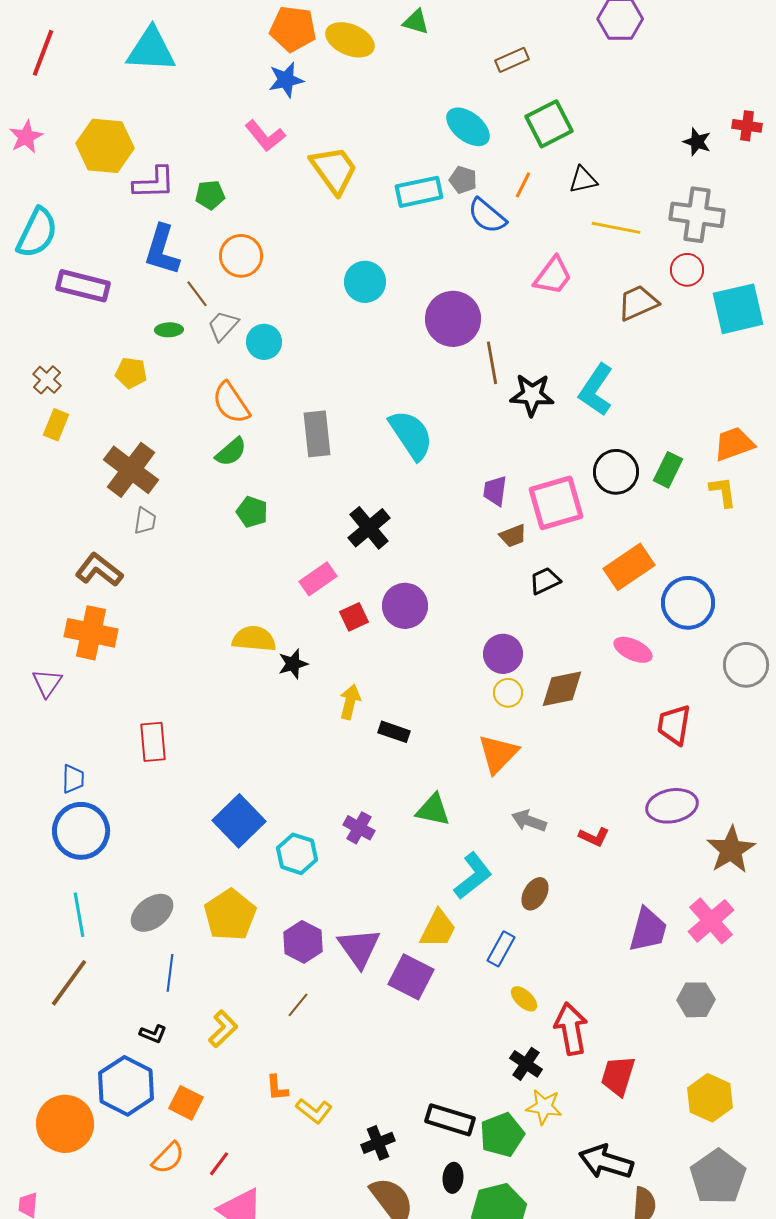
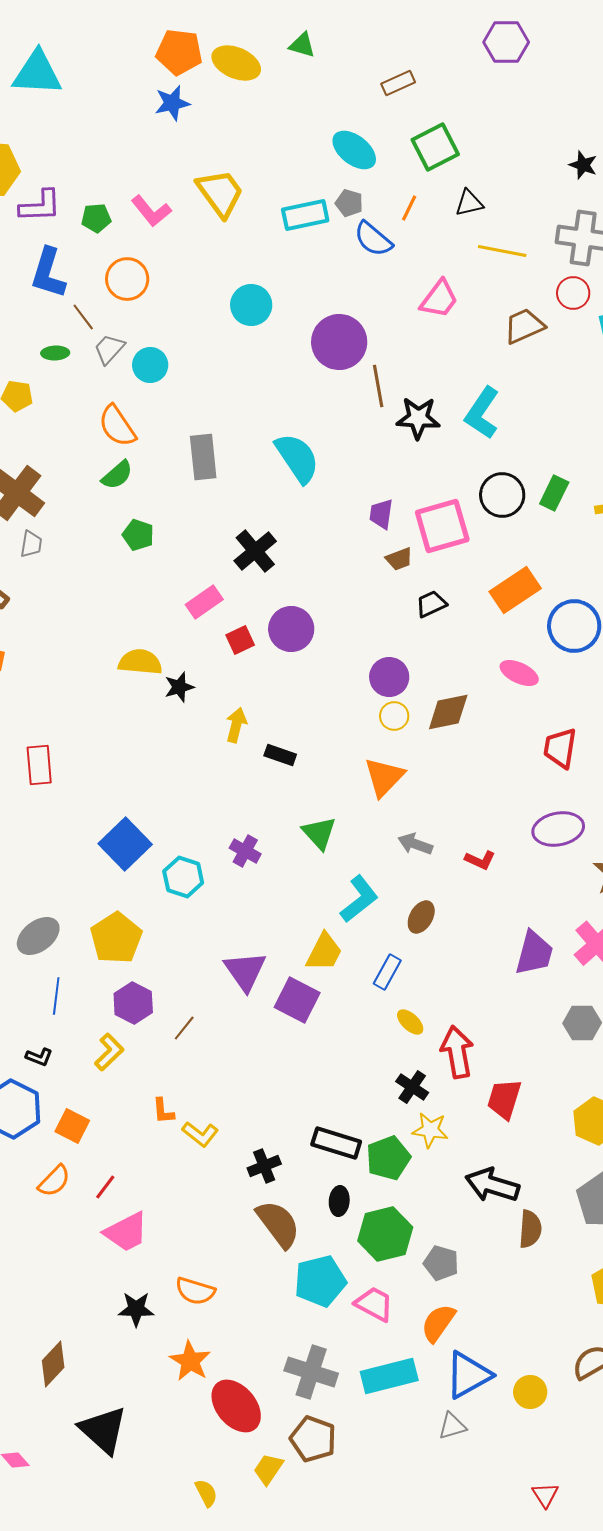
pink L-shape: (265, 136) -> (151, 211), moved
green triangle: (433, 810) -> (319, 833), turned 36
purple hexagon: (303, 942) -> (133, 1003), moved

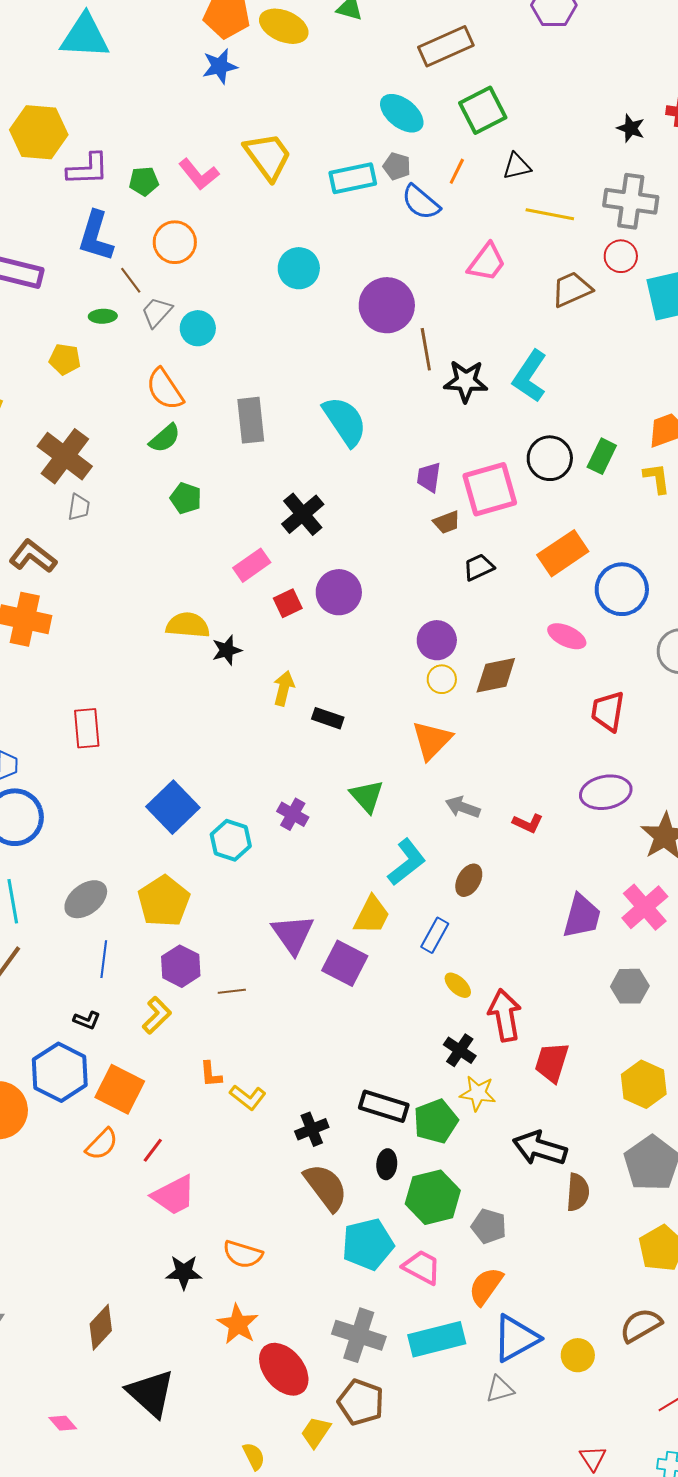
brown rectangle: (398, 83) -> (446, 46), size x1.6
brown line: (184, 1028) -> (232, 991), turned 44
orange square: (72, 1126) -> (120, 1089), size x1.4

